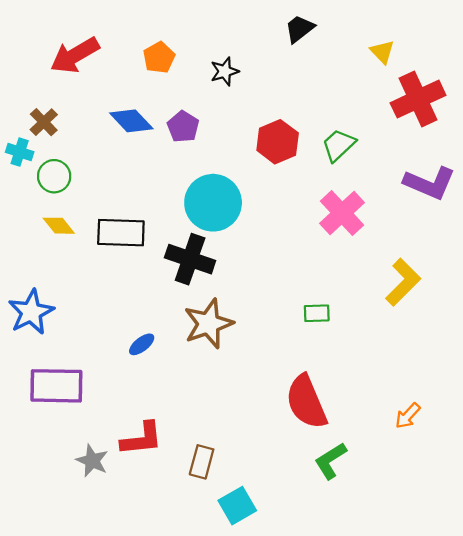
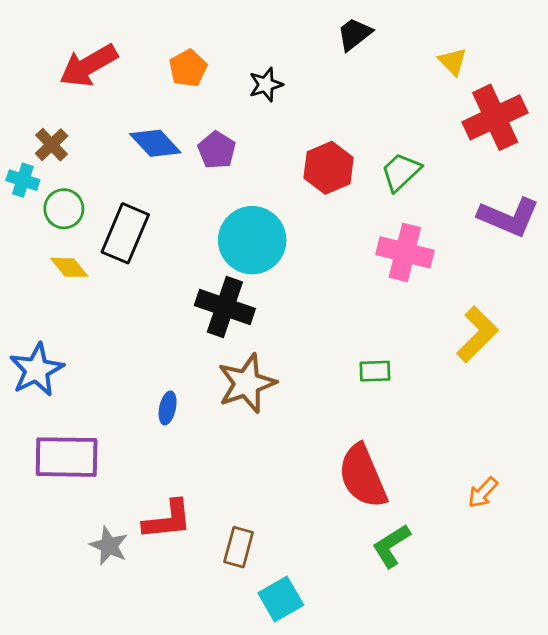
pink cross: (342, 213) -> (405, 252), turned -33
black rectangle: (121, 233) -> (125, 233), moved, turned -69
blue ellipse: (142, 344) -> (168, 408), turned -40

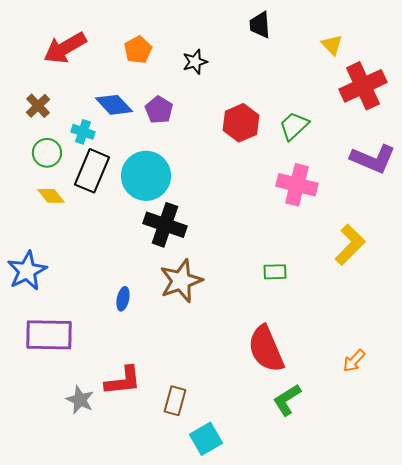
black trapezoid: (354, 34) -> (260, 25), turned -56
cyan cross: (23, 180) -> (83, 132), moved
cyan circle: (252, 240) -> (146, 176), moved

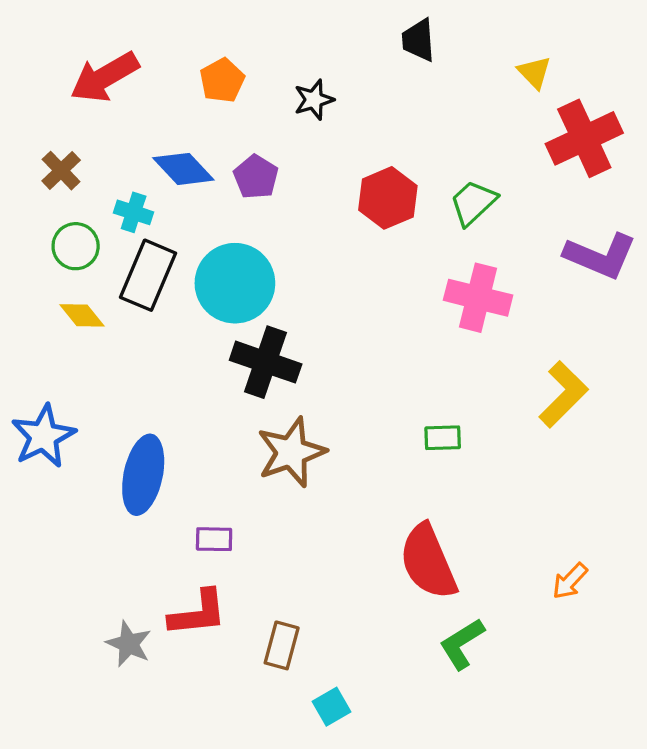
blue ellipse: (123, 299) -> (143, 475), moved, size x2.0
purple rectangle: (49, 335) -> (214, 539), moved, size x0.5
cyan square: (206, 439) -> (332, 707), size x0.7

